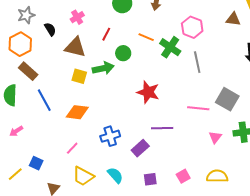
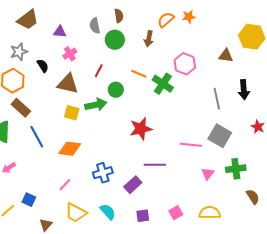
gray line: (197, 62) -> (217, 99), moved
red star: (148, 92) -> (141, 129), turned -30

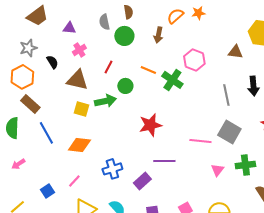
blue square: (29, 200) -> (47, 191), moved, turned 32

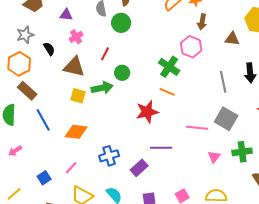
brown arrow: (158, 35) -> (202, 22), moved
orange line: (148, 70) -> (167, 92), moved

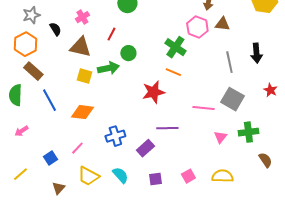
brown triangle: (232, 39) -> (222, 24), moved

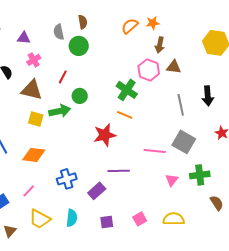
cyan semicircle: (120, 175) -> (72, 218), turned 48

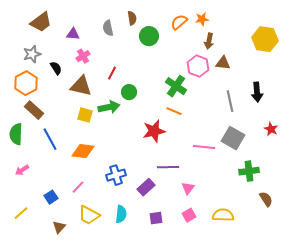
green circle: (79, 46) -> (149, 36), moved
pink triangle: (172, 180) -> (188, 188), moved

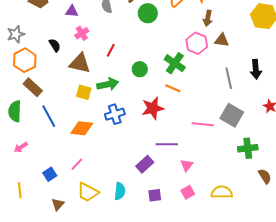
gray star: (32, 54) -> (16, 34), moved
green circle: (129, 92) -> (140, 69), moved
blue cross: (116, 175) -> (115, 114), moved
yellow line: (21, 213) -> (20, 190), turned -56

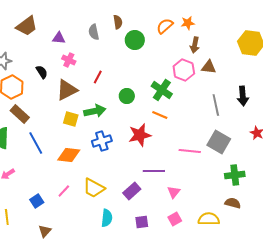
pink cross: (82, 33) -> (69, 60), turned -32
brown triangle: (80, 63) -> (67, 90), turned -40
brown semicircle: (265, 176) -> (233, 203), moved, turned -42
yellow trapezoid: (88, 192) -> (94, 188), moved

